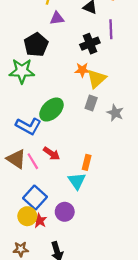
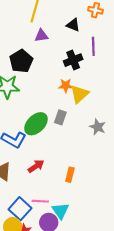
gray rectangle: (91, 103) -> (60, 117), moved
red arrow: (51, 154) -> (36, 166), turned -70
pink line: (33, 161) -> (40, 201), moved, turned -56
cyan triangle: (77, 181) -> (60, 211), moved

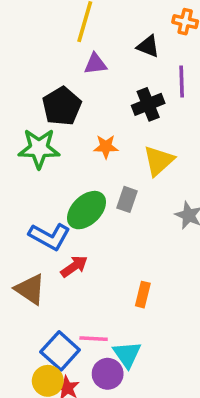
orange star: (66, 86) -> (106, 147), moved
red arrow: (36, 166) -> (74, 266), moved

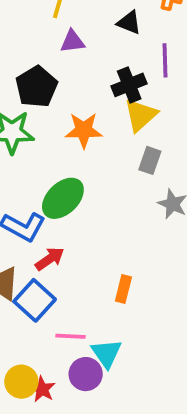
orange star: (106, 147) -> (84, 130), size x1.4
yellow triangle: (159, 161) -> (140, 115), moved
gray rectangle: (127, 199) -> (150, 160), moved
blue square: (60, 351) -> (35, 300), moved

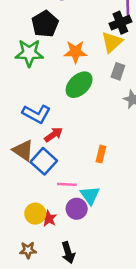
black cross: (129, 85) -> (120, 23), moved
green ellipse: (63, 198) -> (79, 85), moved

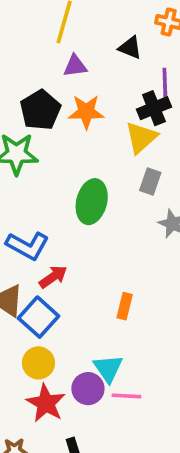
orange star: (75, 52) -> (86, 112), moved
green ellipse: (79, 85) -> (92, 202), turned -32
pink line: (67, 184) -> (126, 396), moved
yellow circle: (35, 214) -> (38, 363), moved
red star: (49, 218) -> (46, 403), size x1.5

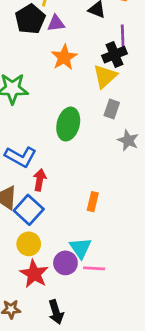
black pentagon: (40, 110) -> (30, 19), moved
orange star: (86, 112) -> (64, 57), turned -30
red arrow: (53, 277) -> (40, 180), turned -45

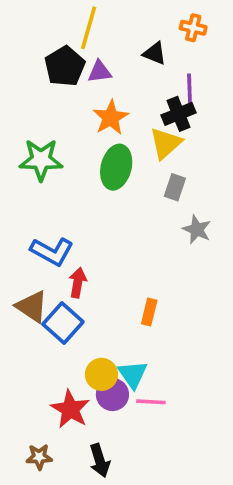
green ellipse: (68, 124) -> (116, 167), moved
yellow circle: (29, 244) -> (101, 374), moved

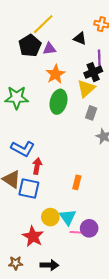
yellow line: (89, 28) -> (43, 24), turned 30
blue square: (63, 323) -> (29, 188), turned -30
purple circle: (112, 395) -> (89, 228), moved
black arrow: (100, 461) -> (49, 265), turned -72

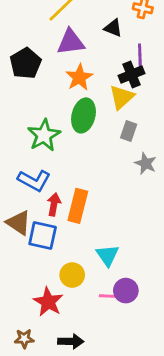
black pentagon: (30, 46) -> (26, 63), moved
purple triangle: (49, 49) -> (71, 42), size x1.5
green star: (17, 98) -> (44, 135), moved, turned -30
orange rectangle: (77, 182) -> (78, 206), moved, size x1.6
cyan triangle: (68, 217) -> (107, 255), moved

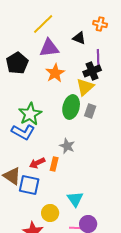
green ellipse: (83, 115) -> (71, 107), moved
gray star: (146, 163) -> (67, 146), moved
blue L-shape: (34, 180) -> (23, 132), moved
red arrow: (54, 204) -> (37, 163), turned -126
orange rectangle: (78, 206) -> (54, 164), size x0.6

